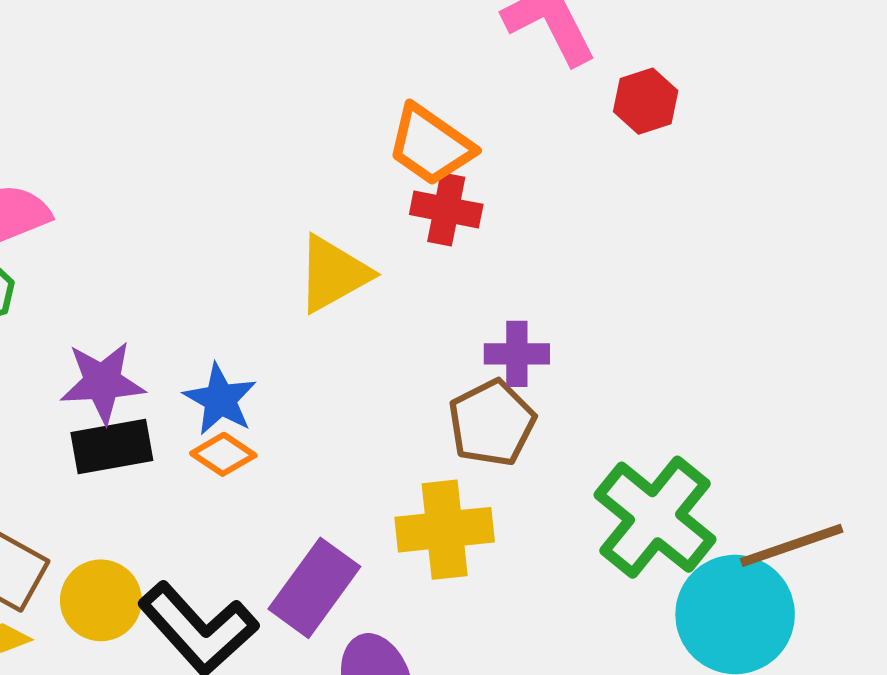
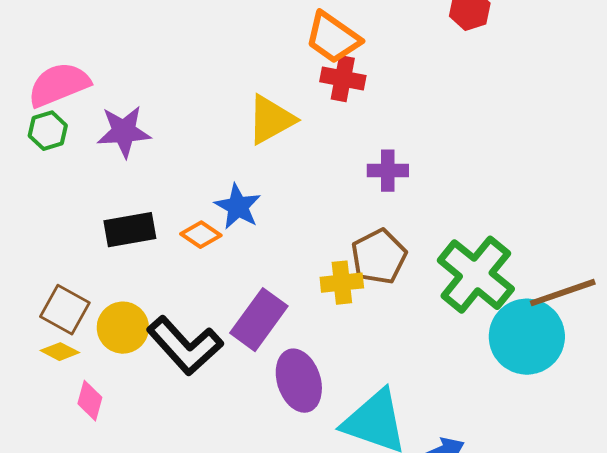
purple star: (102, 382) -> (124, 132), moved
blue star: (220, 399) -> (238, 207), moved
brown pentagon: (492, 423) -> (379, 257), moved
yellow cross: (445, 530) -> (342, 283), size x0.7

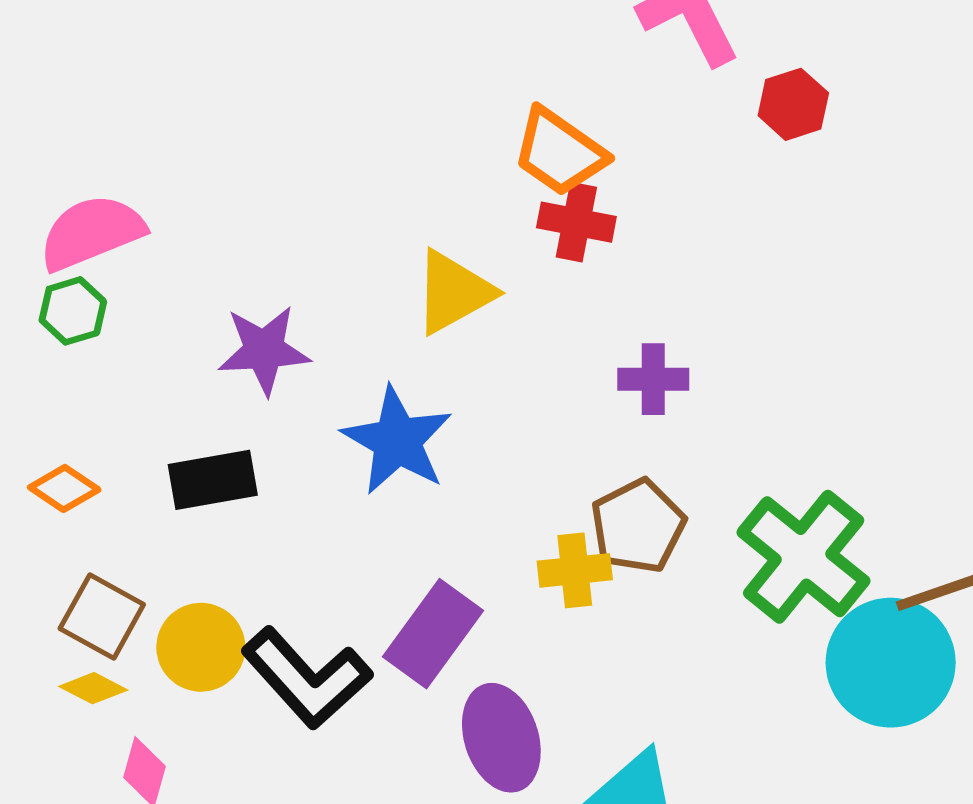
purple star: (124, 132) -> (264, 350), moved
blue star: (238, 207) -> (397, 441), size x1.4
orange diamond: (201, 235) -> (64, 488), moved

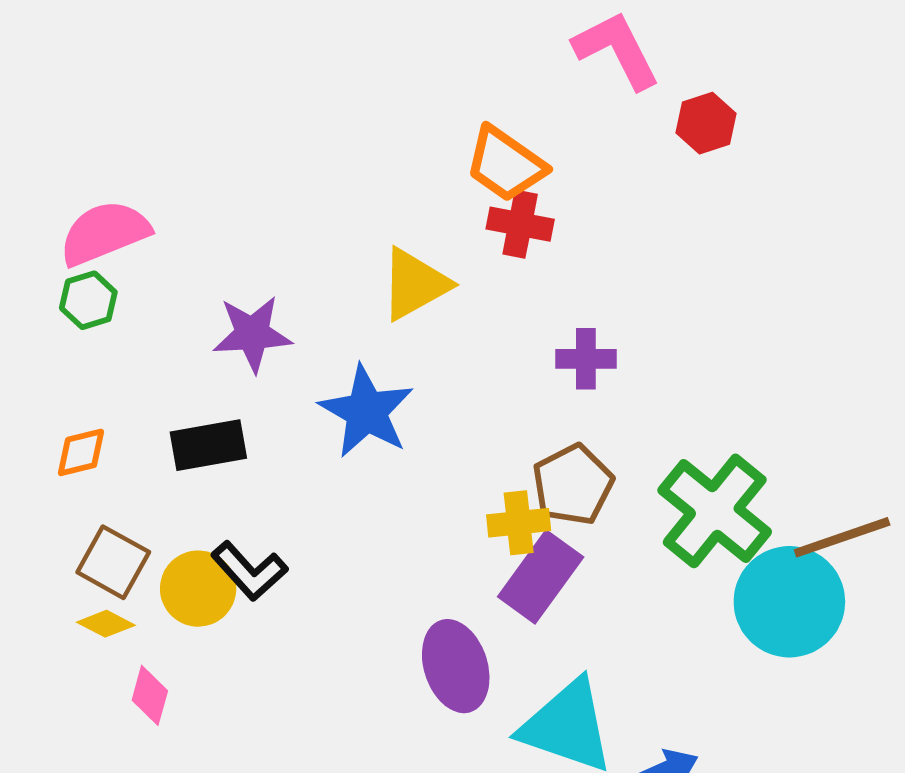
orange diamond: (64, 488) -> (81, 452), turned -48
purple rectangle: (433, 634) -> (541, 577), moved
black L-shape: (307, 678) -> (249, 571), moved, size x0.7

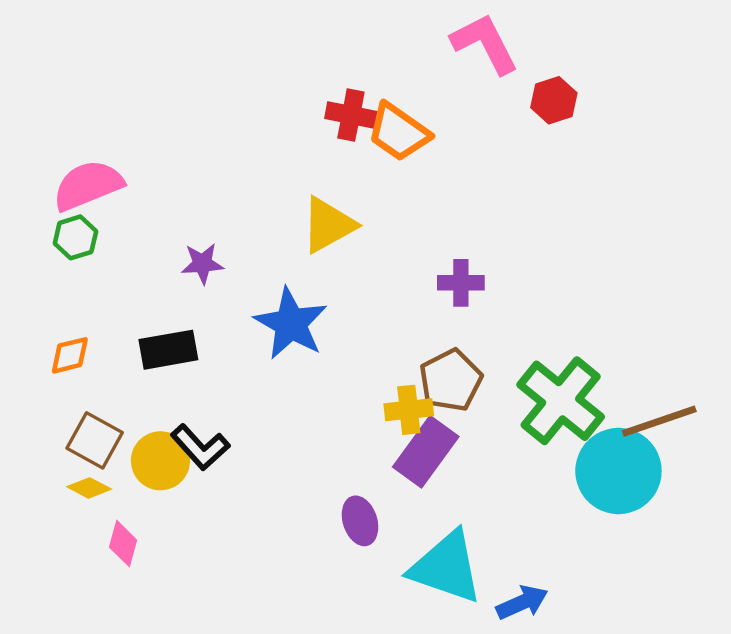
red cross: (520, 224) -> (351, 115), moved
purple star: (252, 334) -> (202, 264), size x0.7
purple ellipse: (456, 666) -> (360, 521), size x0.7

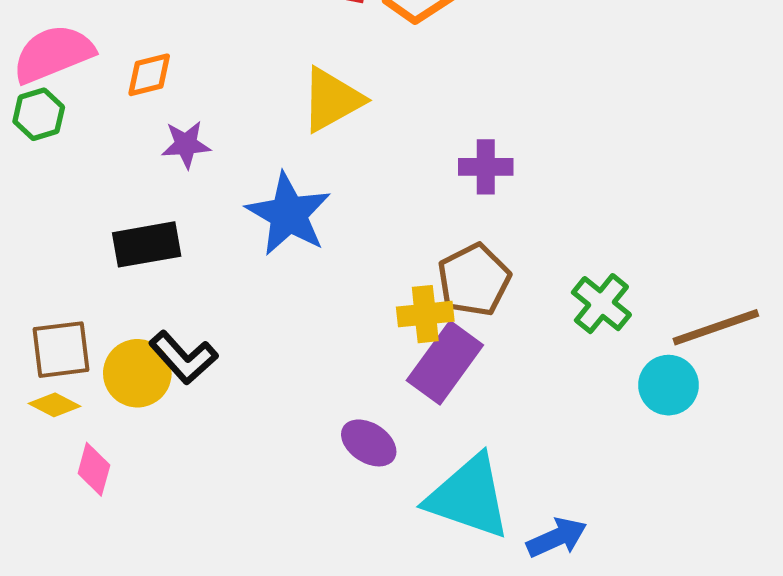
orange diamond: (70, 355) -> (149, 75), moved
green cross: (561, 401) -> (601, 304), size x0.6
brown square: (95, 440) -> (61, 350), turned -36
cyan circle: (618, 471) -> (669, 385), size x0.6
purple ellipse: (360, 521) -> (369, 443), turned -39

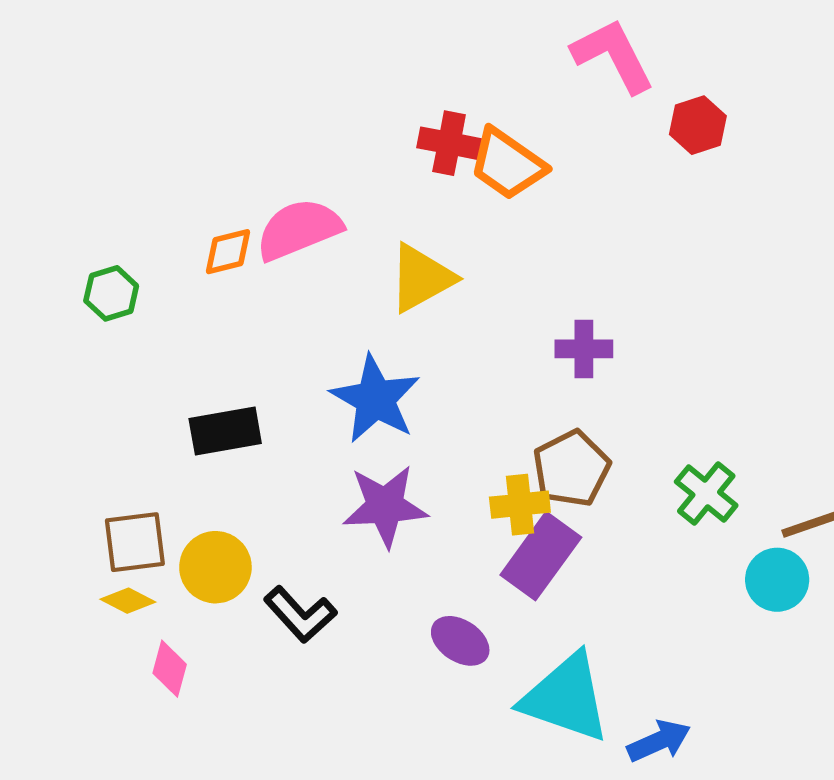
pink semicircle: (53, 54) -> (299, 229), moved
purple star: (186, 144) -> (385, 506), moved, size x1.6
black L-shape: (183, 357) -> (300, 614), moved

